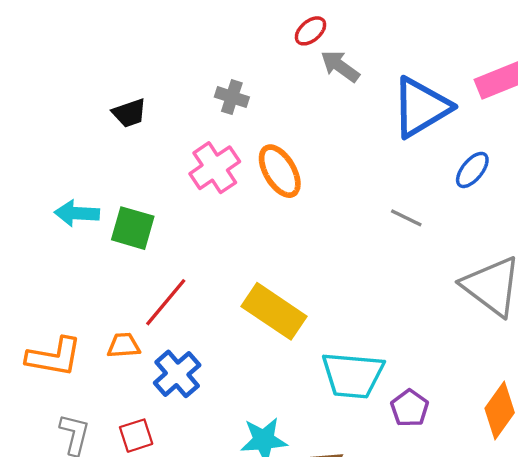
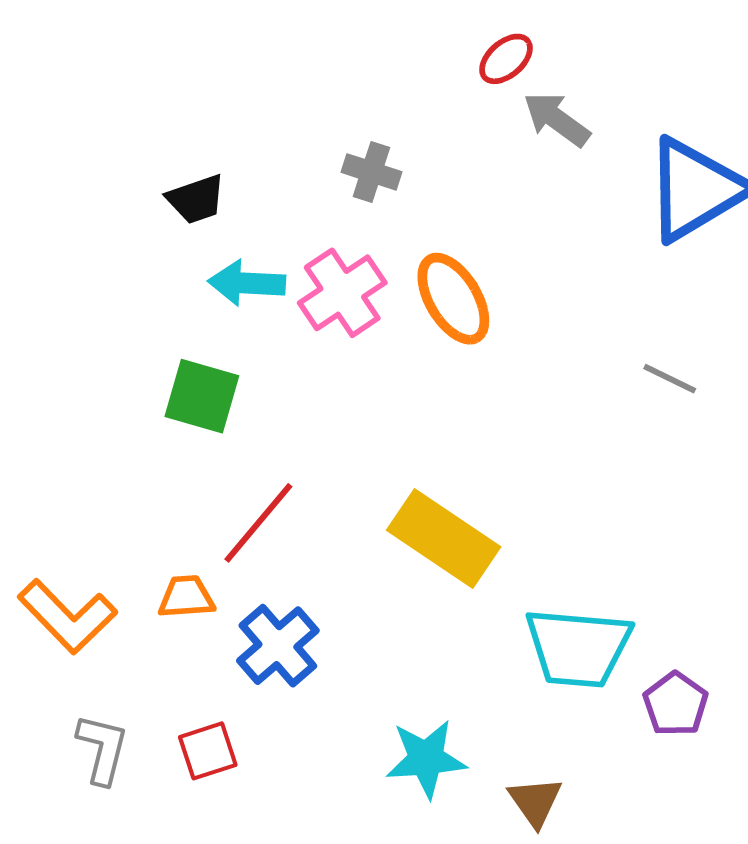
cyan arrow: (77, 213) -> (247, 283), moved
orange L-shape: (54, 357) -> (67, 616), turned 36

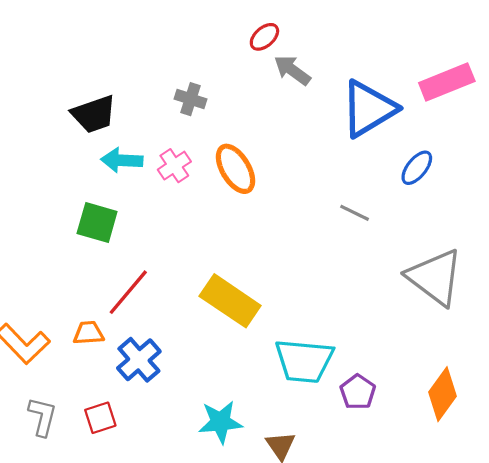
black trapezoid: (196, 199) -> (94, 114), size x1.4
pink cross: (342, 293) -> (174, 166), size x0.7

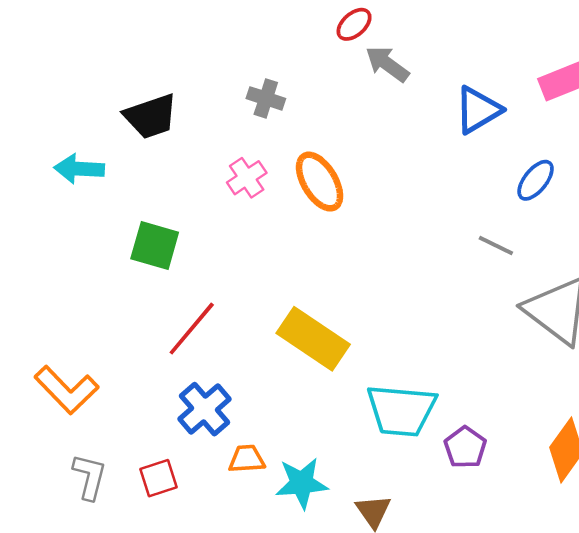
blue triangle: (369, 109) -> (478, 110), size x0.7
cyan arrow: (122, 160) -> (79, 169), moved
gray line: (355, 213) -> (496, 245), moved
orange trapezoid: (89, 333) -> (247, 459), moved

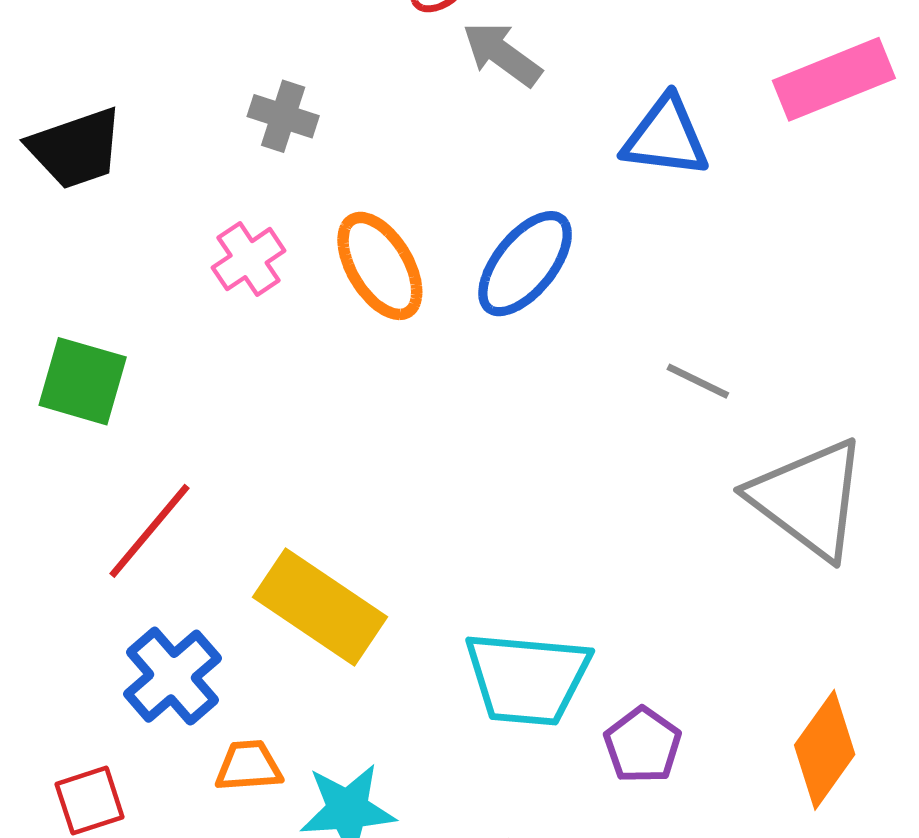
blue triangle: (478, 110) -> (666, 137), turned 38
blue ellipse: (536, 180) -> (525, 264), moved, size x1.4
yellow rectangle: (313, 339) -> (320, 607), moved

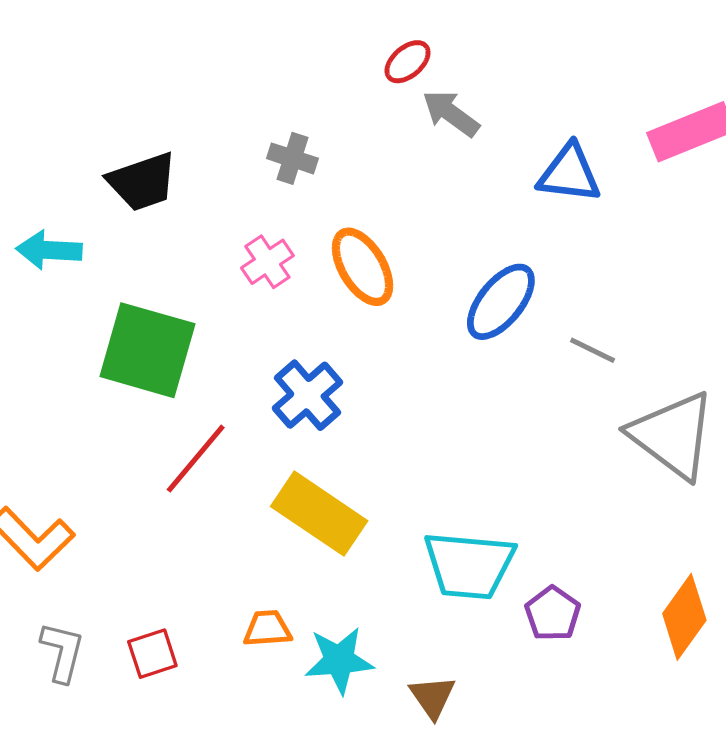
blue ellipse: (525, 264) -> (501, 302), moved
green square: (83, 381) -> (147, 350), size x1.5
blue cross: (173, 676) -> (307, 395), moved

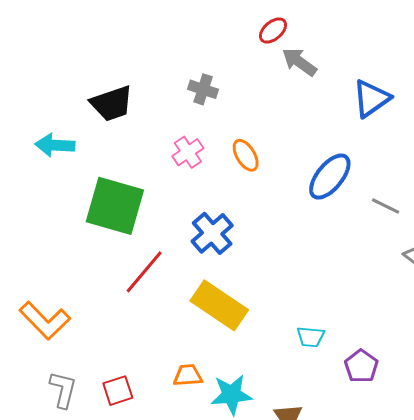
blue triangle: (569, 173) -> (371, 98), turned -42
orange ellipse: (362, 267) -> (246, 155), size x0.7
cyan trapezoid: (469, 565) -> (311, 337), size x0.5

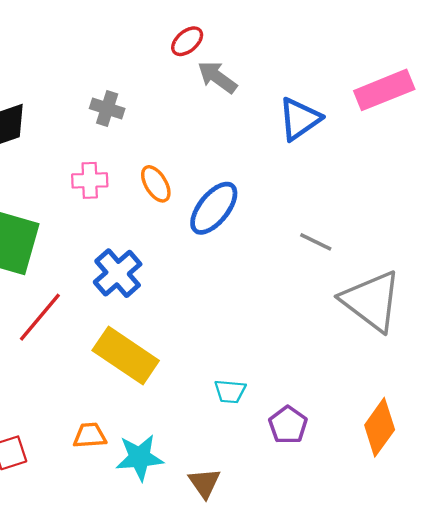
pink cross: (188, 152) -> (90, 180), turned 32
blue ellipse: (330, 177) -> (214, 208), moved

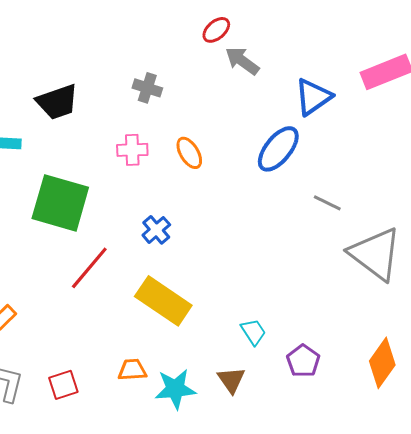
blue ellipse: (214, 208) -> (278, 149), moved
blue cross: (118, 273) -> (156, 230), size x0.7
cyan trapezoid: (230, 391) -> (253, 332), turned -128
brown triangle: (205, 483) -> (231, 380), moved

